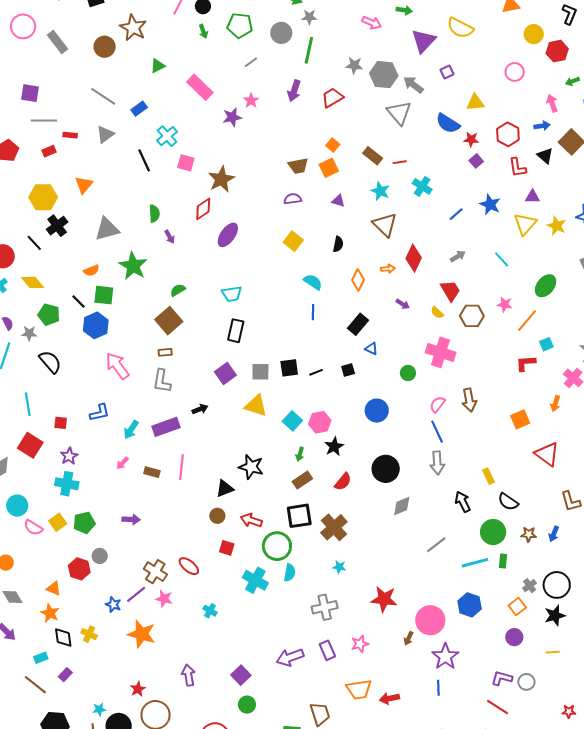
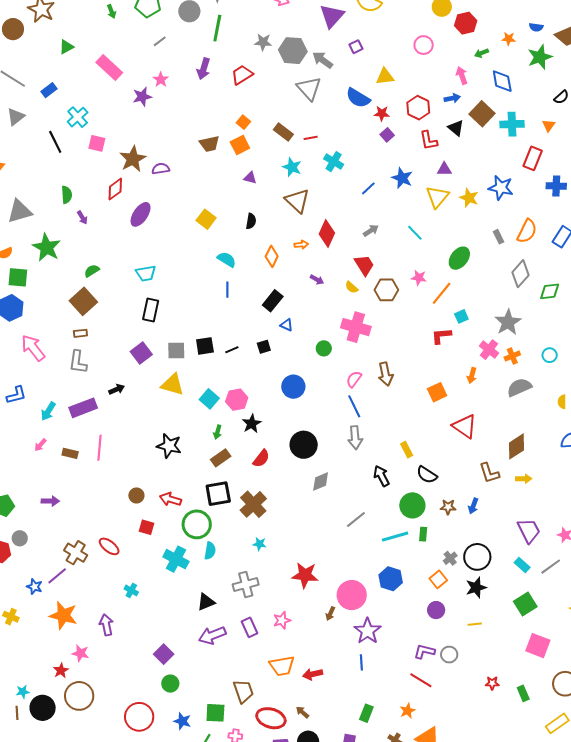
purple semicircle: (293, 199) -> (161, 169), moved
black triangle: (225, 489) -> (206, 602), moved
pink star: (164, 599) -> (80, 653), moved
purple arrow: (188, 675) -> (106, 625), moved

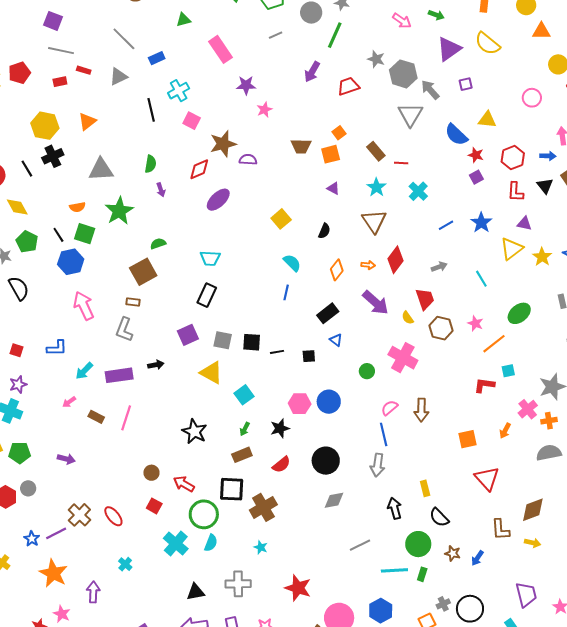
pink star: (161, 80) -> (264, 110), moved
purple arrow: (317, 280) -> (376, 303), size x2.0
pink hexagon: (237, 400) -> (300, 404), moved

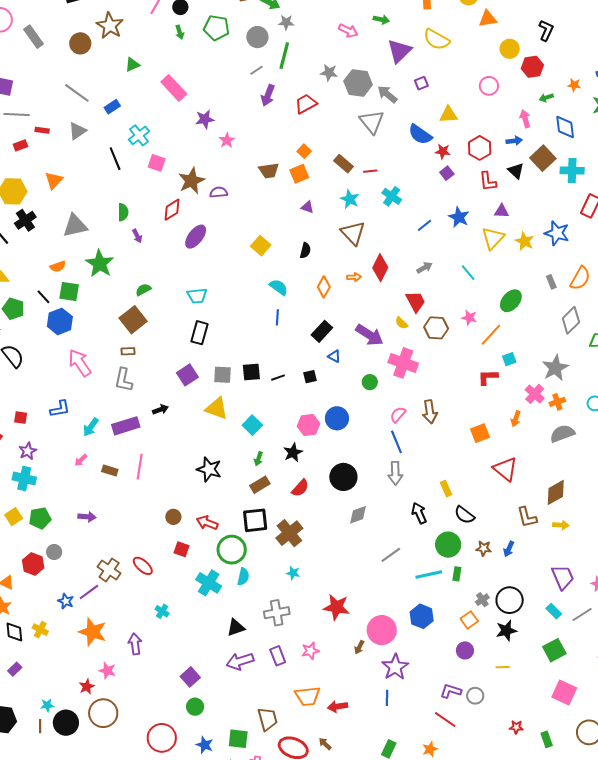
gray line: (276, 35) -> (256, 70), moved
purple arrow: (376, 303) -> (369, 335), moved

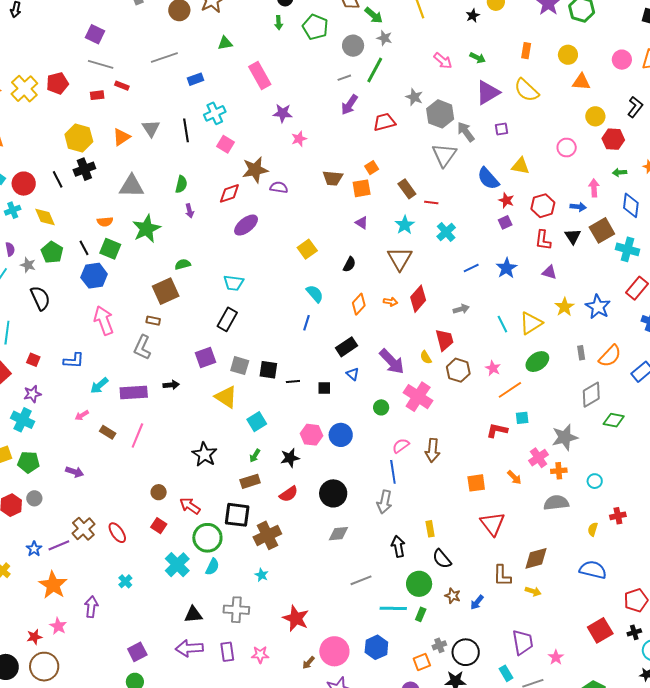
gray line: (77, 93) -> (164, 57), turned -68
gray triangle: (77, 131) -> (151, 128), moved, turned -42
yellow triangle: (493, 238) -> (531, 323), moved
orange arrow: (516, 419) -> (514, 477), turned -77

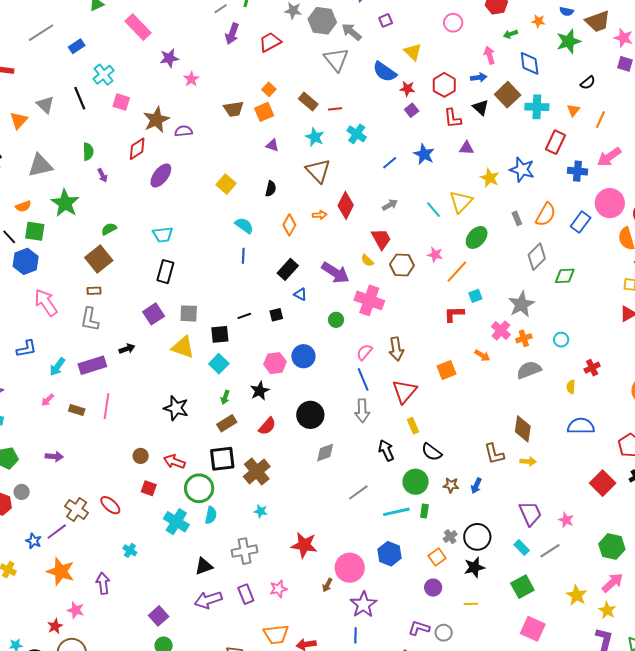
yellow triangle: (520, 166) -> (413, 52), turned 48
black square: (268, 370) -> (220, 334), moved
red triangle: (492, 524) -> (404, 391), moved, turned 32
brown diamond: (536, 558) -> (523, 429), turned -52

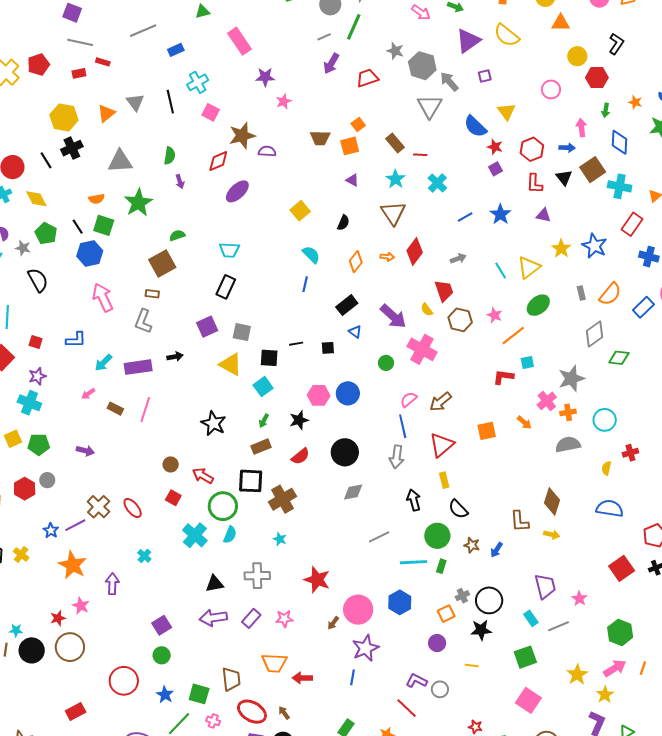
green arrow: (511, 34) -> (606, 110), turned -72
cyan circle: (561, 340) -> (605, 420), size x1.5
brown arrow: (396, 349) -> (440, 402), turned 50
purple rectangle: (246, 594) -> (251, 618), turned 54

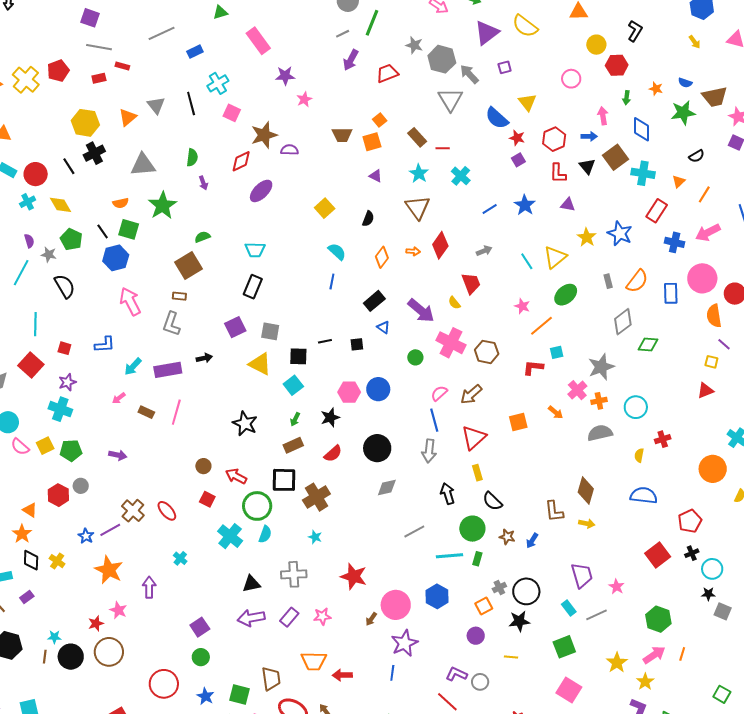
blue rectangle: (643, 307) -> (671, 293), turned -45
brown hexagon: (460, 320) -> (487, 352), moved

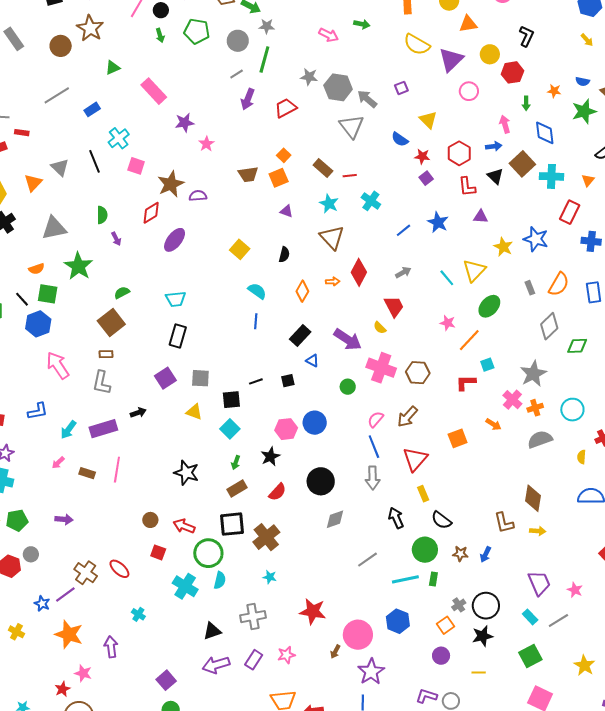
purple triangle: (487, 33) -> (451, 60), moved
blue semicircle: (497, 118) -> (400, 139), size x0.7
yellow triangle: (260, 364) -> (194, 412), size x0.7

